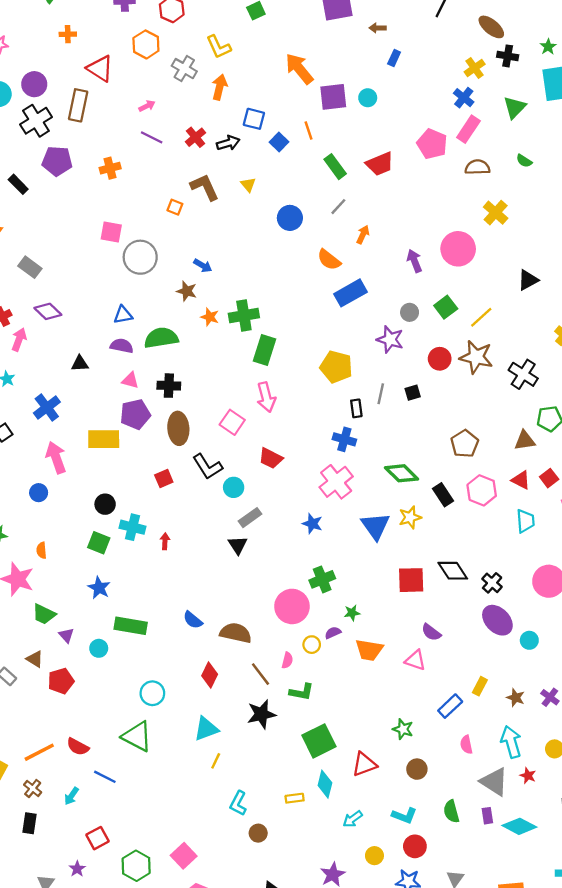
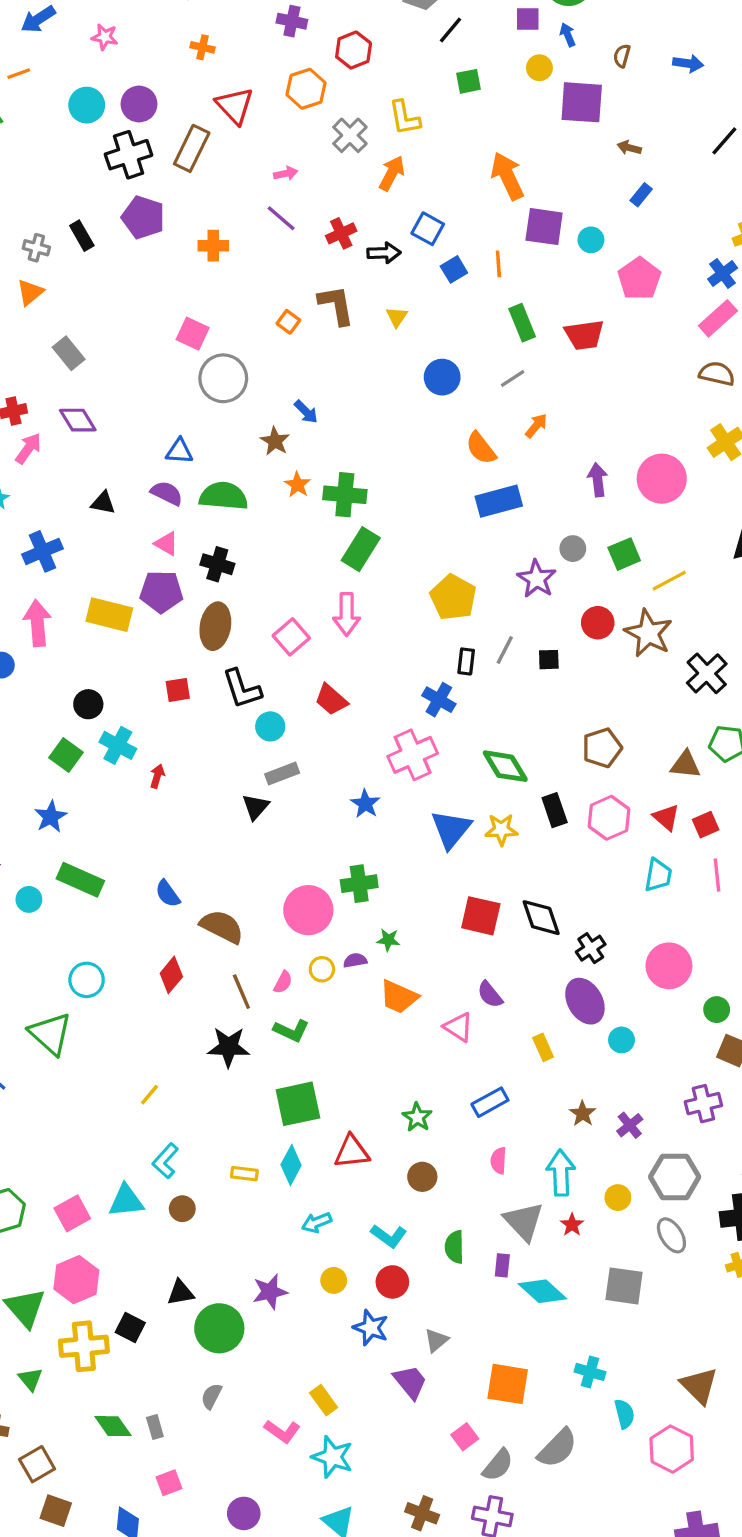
pink pentagon: (432, 144) -> (639, 279), moved
yellow rectangle: (480, 686) -> (543, 1047), moved, turned -66
cyan triangle: (206, 729) -> (126, 1201), moved

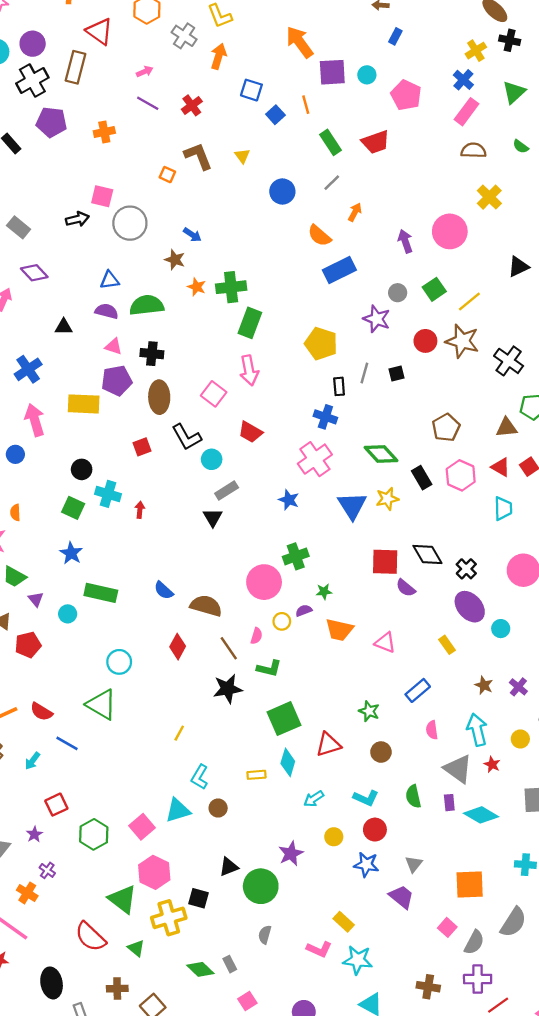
black arrow: (384, 253) -> (77, 219), moved
purple semicircle: (490, 995) -> (406, 588), moved

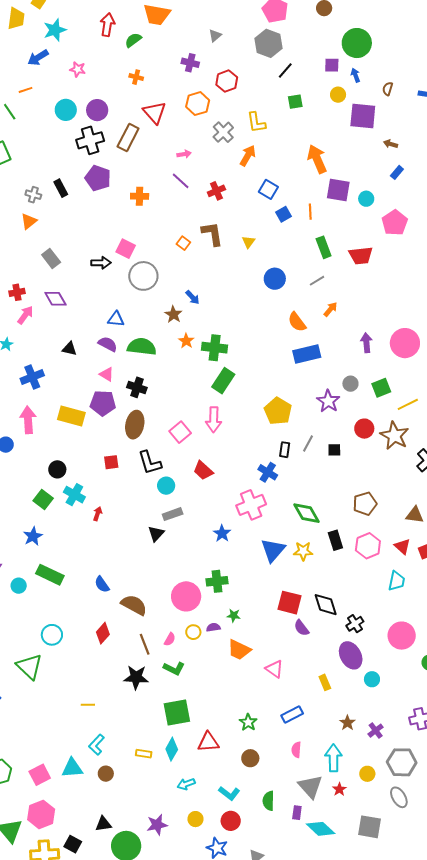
yellow line: (179, 733) -> (88, 705), turned 48

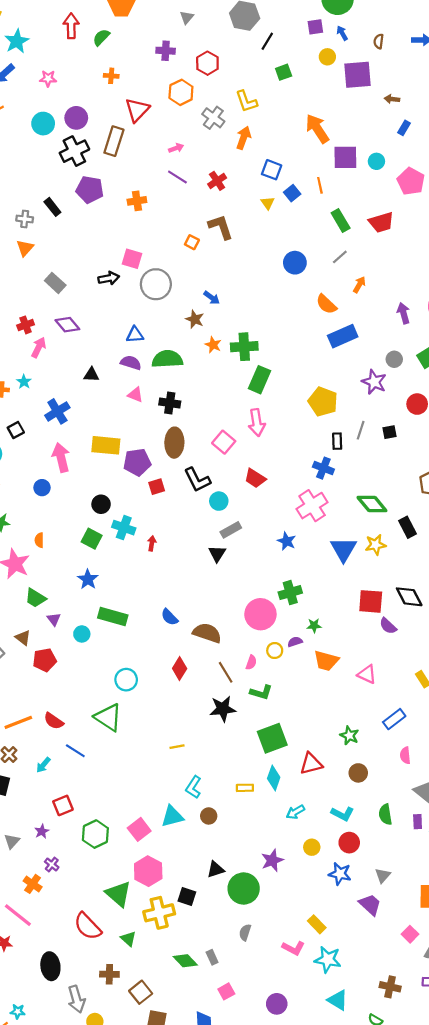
red triangle: (155, 113) -> (137, 110), turned 35
yellow triangle: (248, 242) -> (268, 203), moved
purple pentagon: (103, 403) -> (137, 462), moved

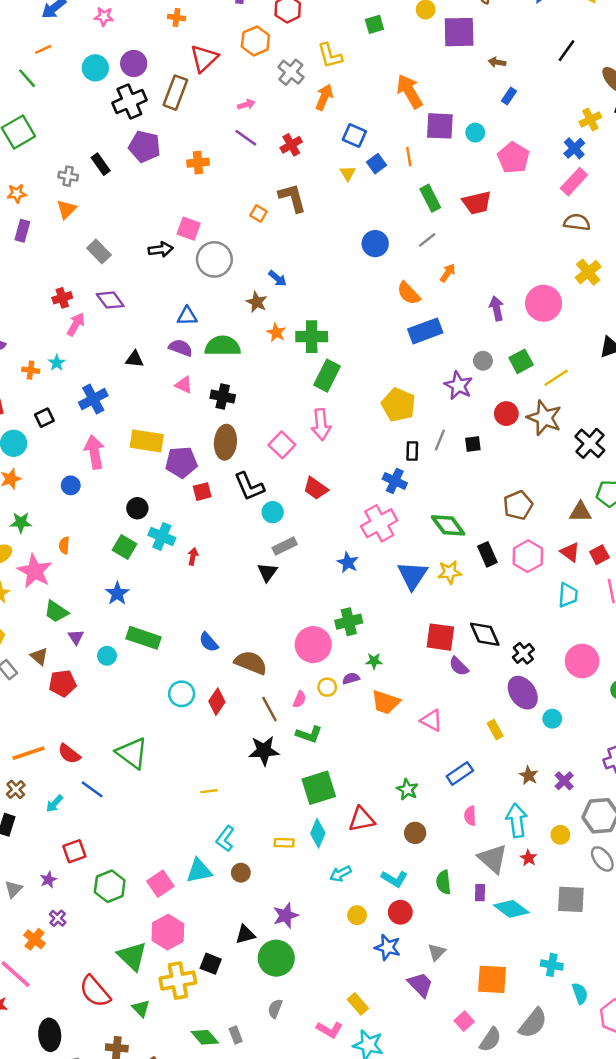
cyan circle: (126, 680) -> (182, 694), moved
purple star: (272, 860) -> (286, 915), moved

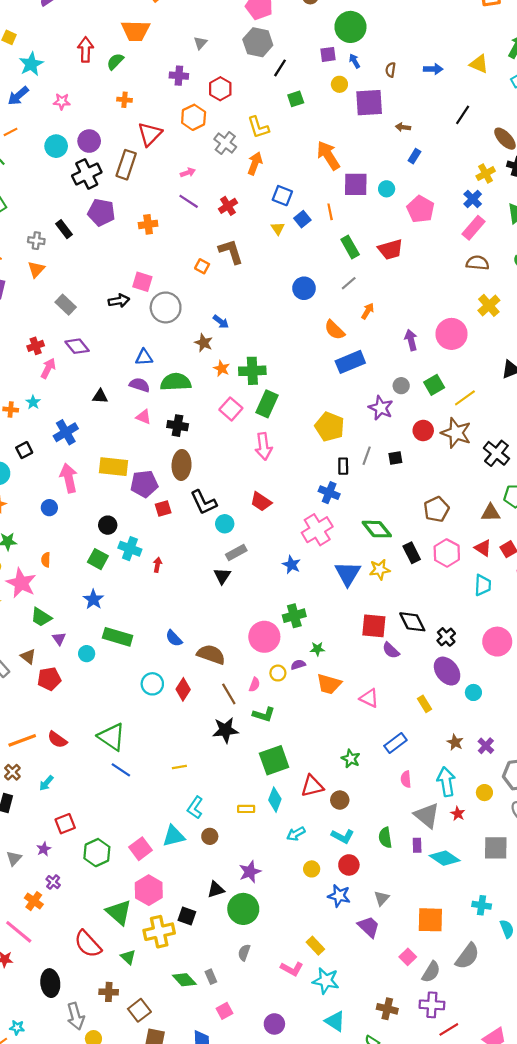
pink square: (282, 445) -> (231, 409), moved
blue line: (92, 789) -> (121, 770), moved
brown circle: (415, 833) -> (340, 800), moved

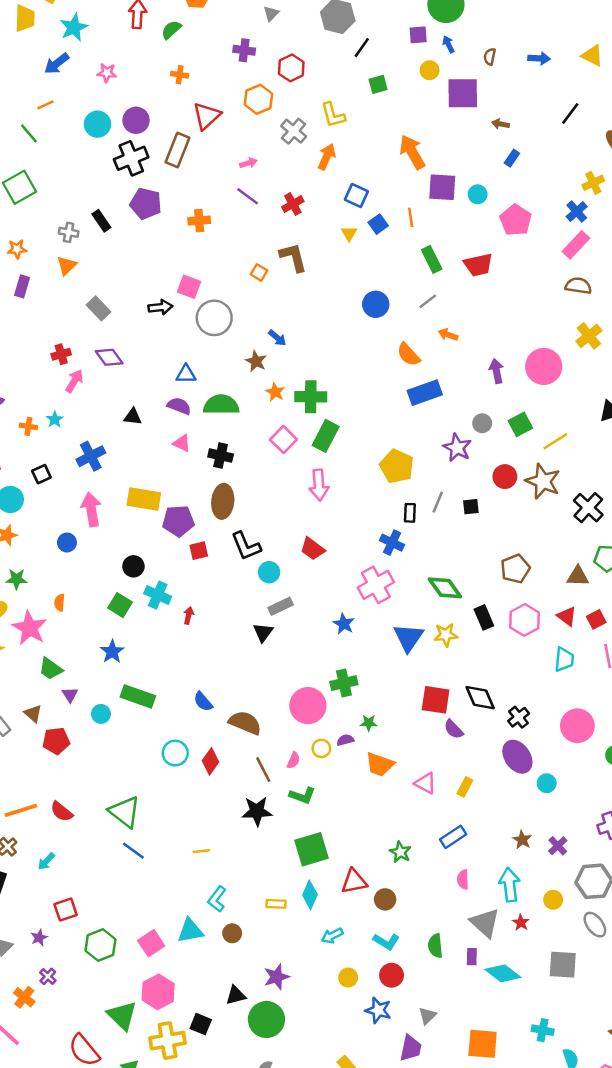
orange arrow: (368, 311) -> (448, 335), turned -105
yellow rectangle: (424, 704) -> (465, 787), moved, turned 56
purple trapezoid: (369, 927) -> (411, 1048), turned 55

